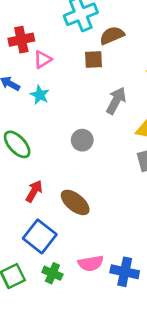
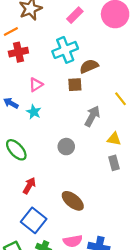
red cross: (21, 40) -> (18, 52), moved
brown ellipse: (75, 202) -> (73, 201), moved

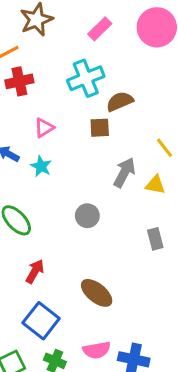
yellow triangle: (114, 139) -> (155, 185), moved

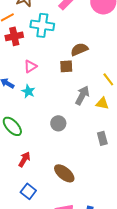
cyan cross: (86, 78) -> (42, 25), moved, turned 30
blue square: (41, 321) -> (28, 191), size x0.7

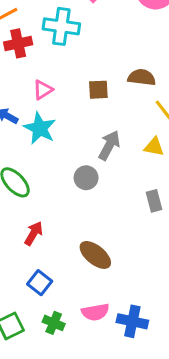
brown semicircle: (79, 49) -> (142, 77), moved, turned 30
cyan star: (28, 91) -> (40, 128), size x1.5
gray arrow: (82, 95) -> (109, 145), moved

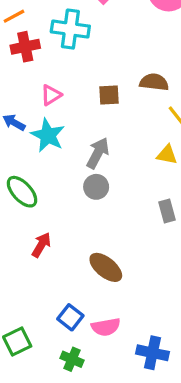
gray arrow: (109, 145) -> (98, 153), moved
blue square: (40, 283) -> (70, 317), moved
blue cross: (132, 321) -> (152, 353), moved
green cross: (54, 323) -> (72, 359), moved

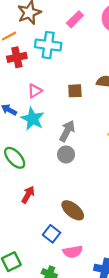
blue square: (70, 317) -> (52, 234), moved

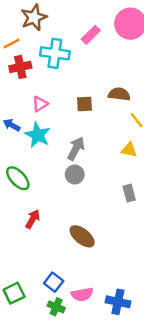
pink rectangle: (75, 19) -> (91, 35), moved
blue square: (52, 234) -> (54, 282), moved
pink semicircle: (73, 252) -> (82, 294), moved

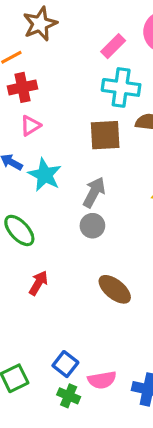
cyan cross: (55, 53) -> (121, 87), moved
pink triangle: (40, 104) -> (30, 126), moved
brown square: (85, 104) -> (105, 135), size x1.5
brown ellipse: (82, 236) -> (115, 289), moved

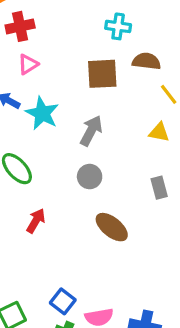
cyan cross: (121, 87) -> (118, 26), size x0.7
gray circle: (92, 226) -> (90, 177), moved

